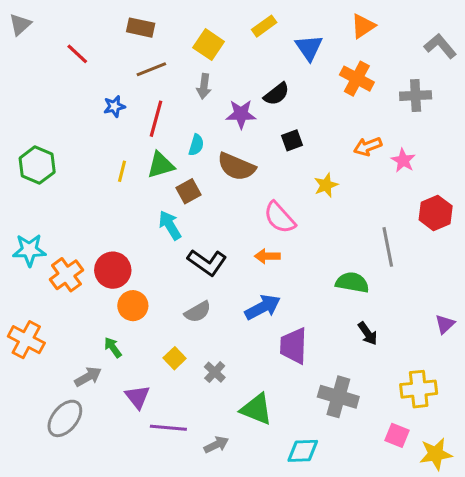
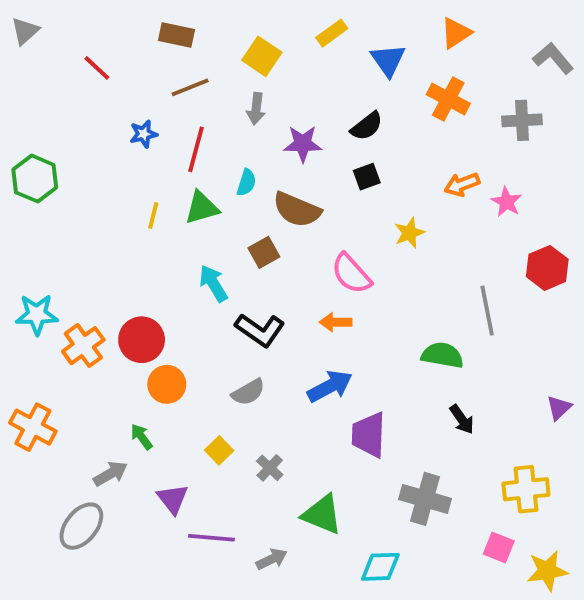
black semicircle: (277, 94) -> (367, 126), moved
green hexagon: (37, 165) -> (35, 179), moved
brown square: (188, 191) -> (264, 252), moved

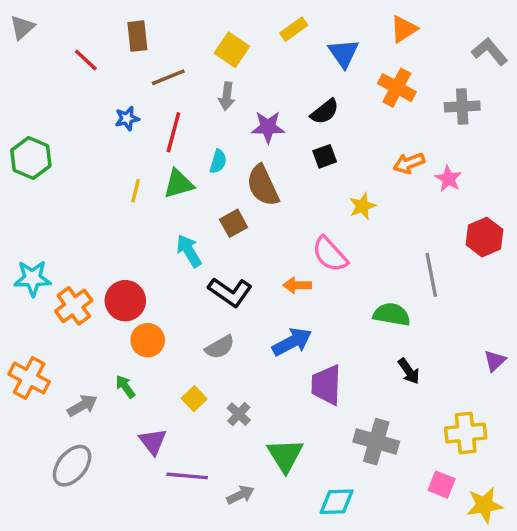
brown rectangle: (176, 35) -> (137, 36), moved, turned 72
brown semicircle: (297, 210) -> (263, 186), turned 42
pink semicircle: (351, 274) -> (330, 254), moved
gray arrow: (110, 474) -> (82, 405), moved
green triangle: (322, 514) -> (285, 455), turned 36

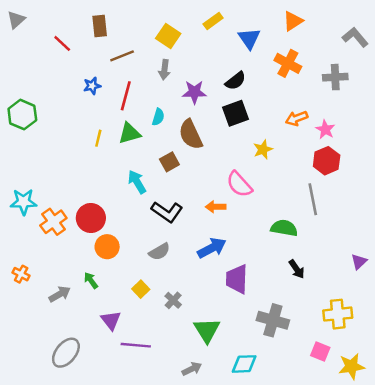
black square: (325, 156) -> (236, 113), size x1.5
red hexagon: (484, 237) -> (327, 161), moved
orange cross: (29, 378) -> (21, 274), size x0.6
gray ellipse: (72, 466) -> (66, 353), moved
gray arrow: (240, 495) -> (192, 369), moved

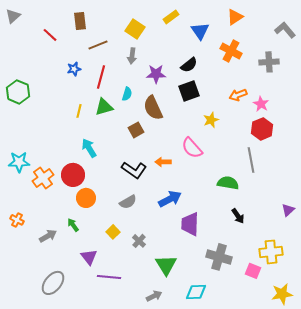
cyan arrow: (137, 182) -> (89, 148), moved
orange arrow: (216, 207) -> (163, 162), moved
pink square: (320, 351) -> (253, 271), moved

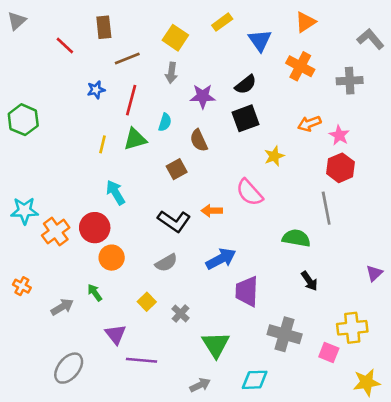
brown semicircle: (153, 108) -> (199, 140), size x0.7

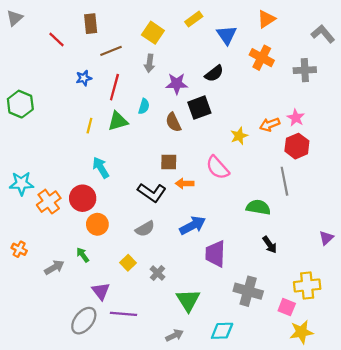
black square: (246, 118) -> (199, 108), moved
orange arrow: (309, 124) -> (270, 125), moved
brown square: (177, 169) -> (169, 162), moved, turned 30
gray ellipse: (69, 368) -> (84, 321), moved
yellow star: (367, 382) -> (301, 332), moved

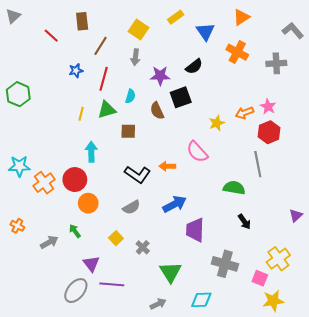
brown line: (111, 51) -> (101, 46), turned -36
brown square: (169, 162) -> (128, 131), moved
cyan arrow: (101, 168) -> (91, 152), turned 30
yellow cross: (307, 285) -> (278, 259), turned -30

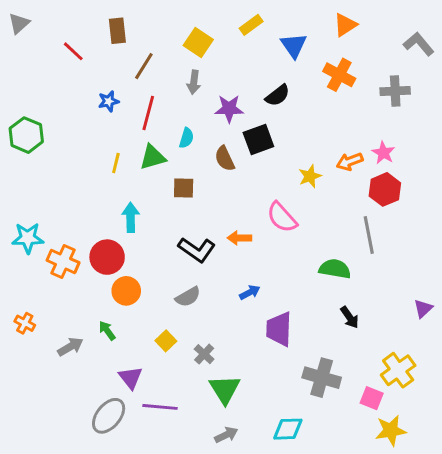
orange cross: (44, 183) -> (63, 261), turned -30
blue arrow: (175, 204) -> (250, 292), size x0.6
green triangle: (170, 272) -> (225, 389), moved

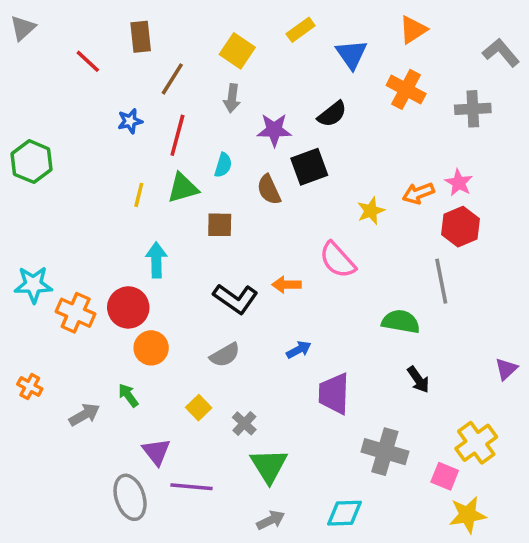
gray ellipse: (109, 416) -> (130, 497), turned -57

